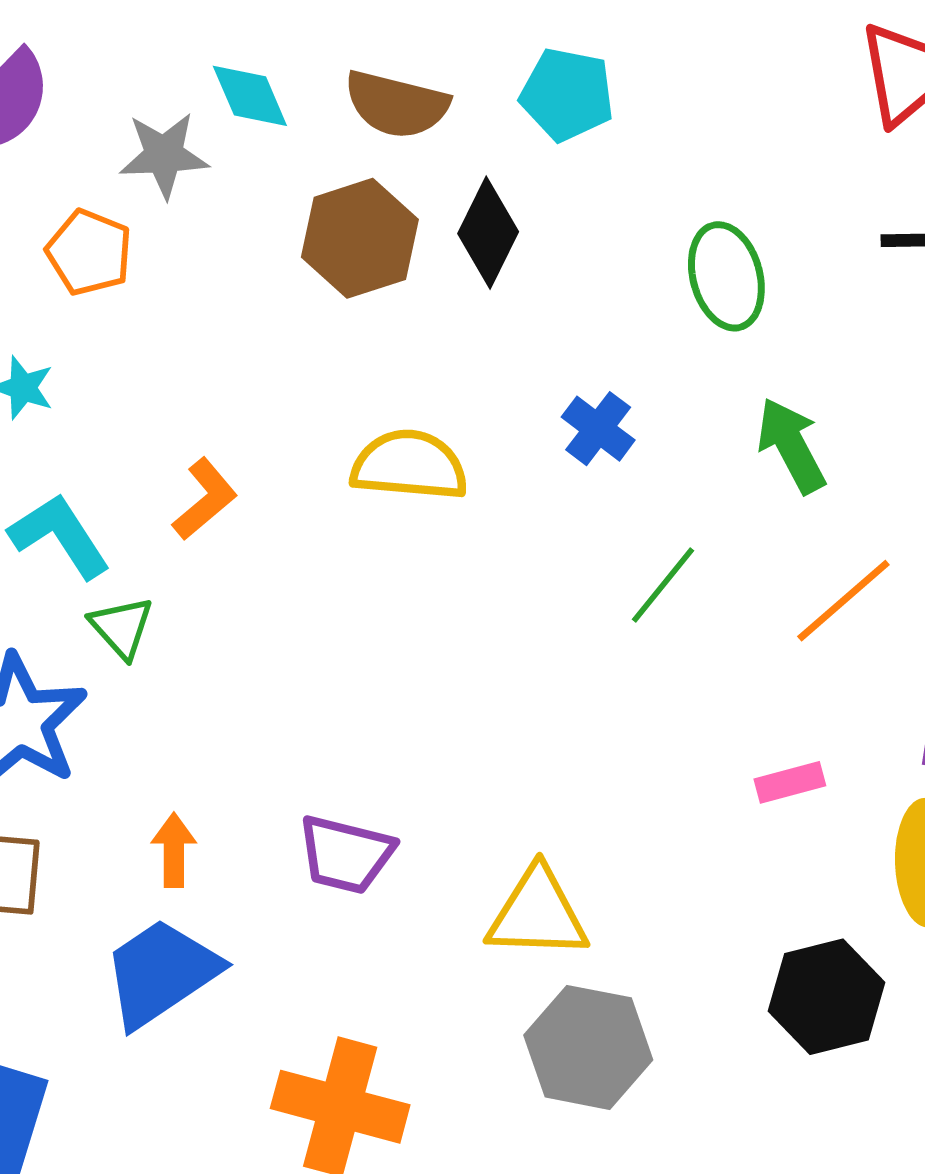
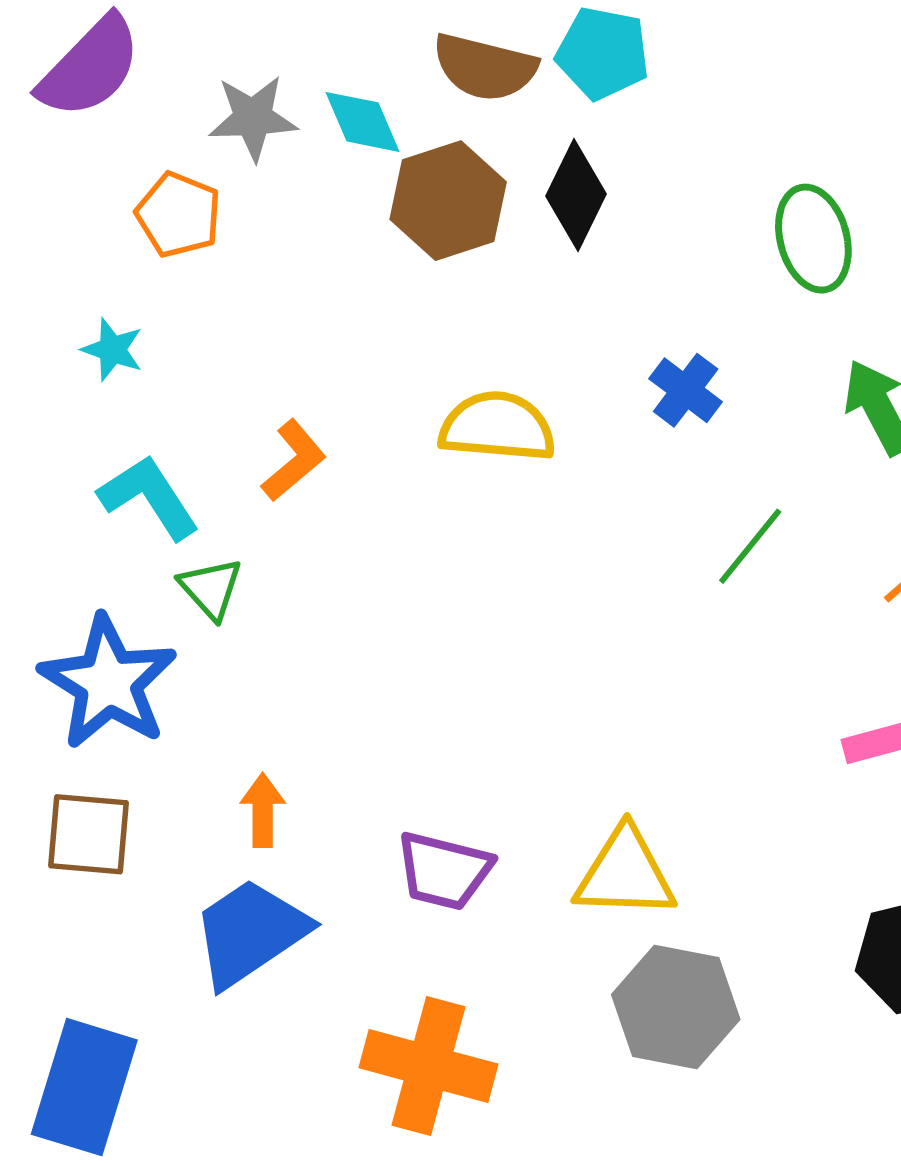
cyan pentagon: (567, 94) -> (603, 53), moved
cyan diamond: (250, 96) -> (362, 122), moved
purple trapezoid: (346, 854) -> (444, 871), moved

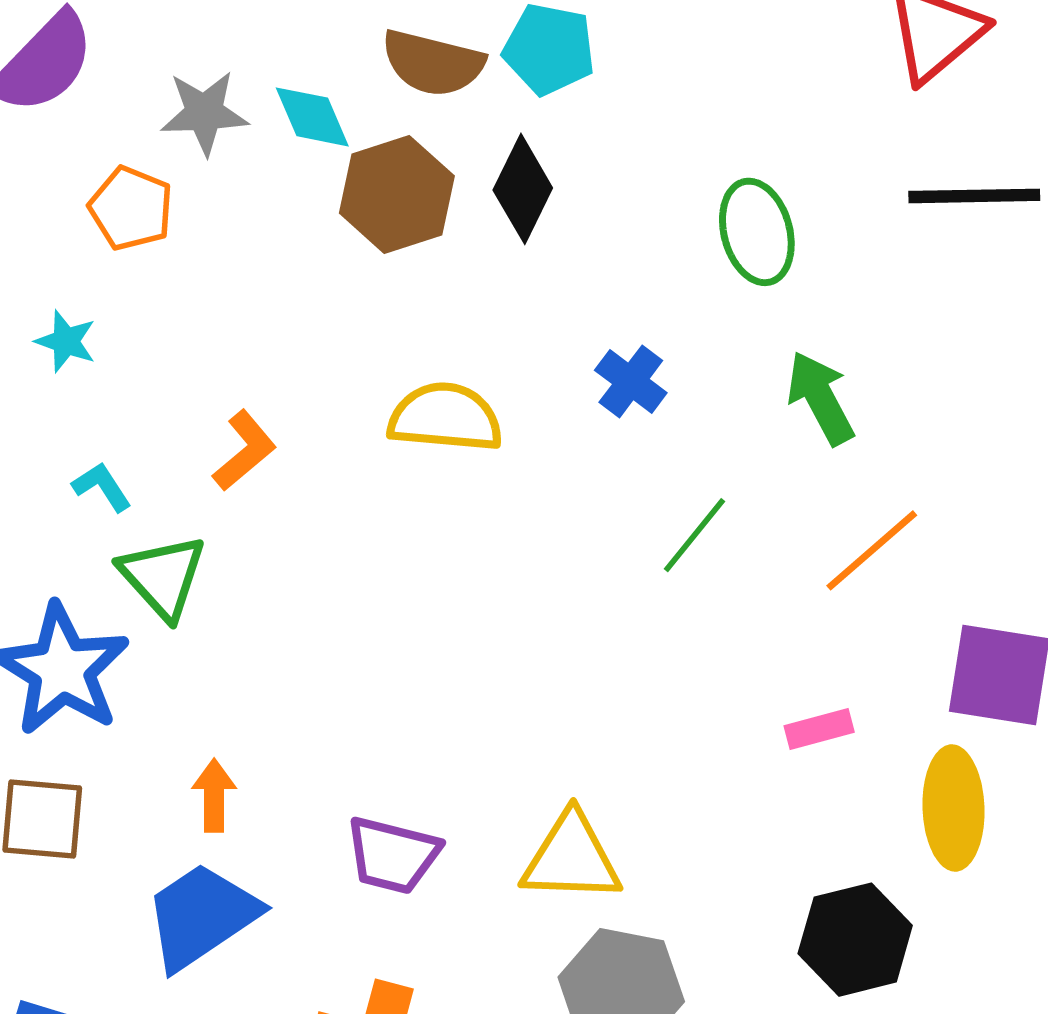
cyan L-shape: (149, 497) -> (102, 487), size x0.6
green triangle: (211, 588) -> (163, 577), size x1.4

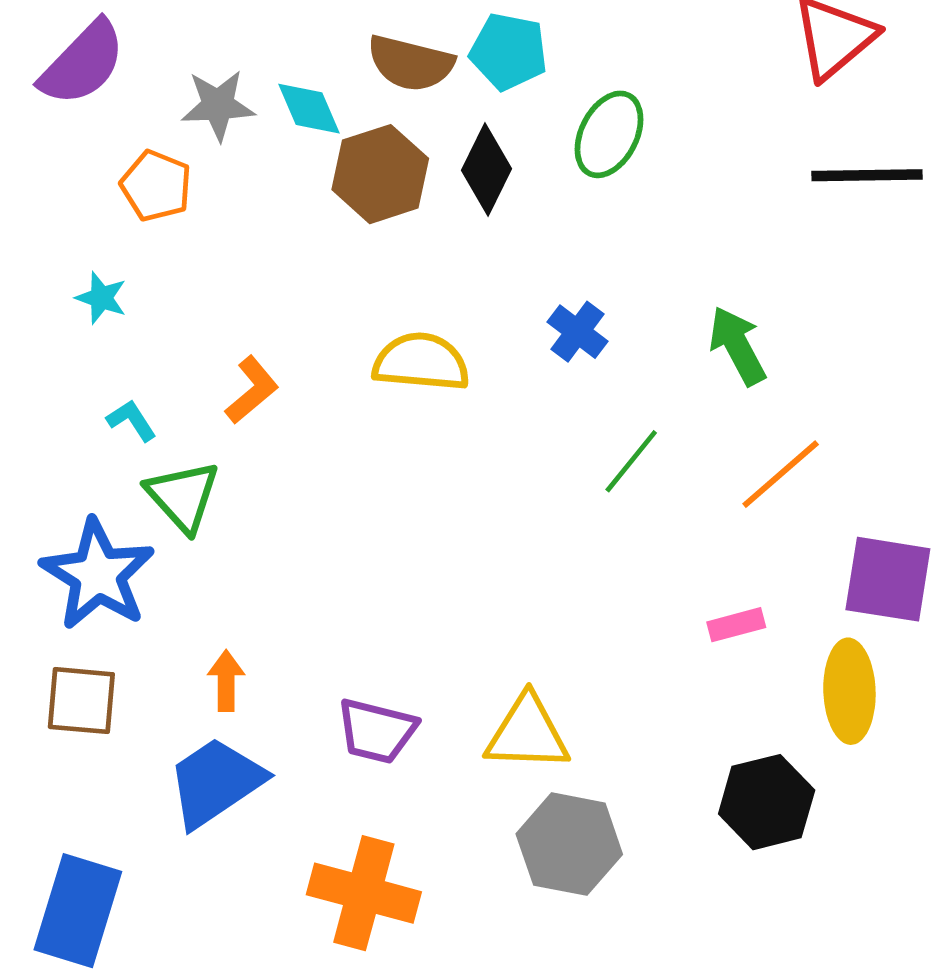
green ellipse: (757, 232) -> (609, 134), moved, turned 42

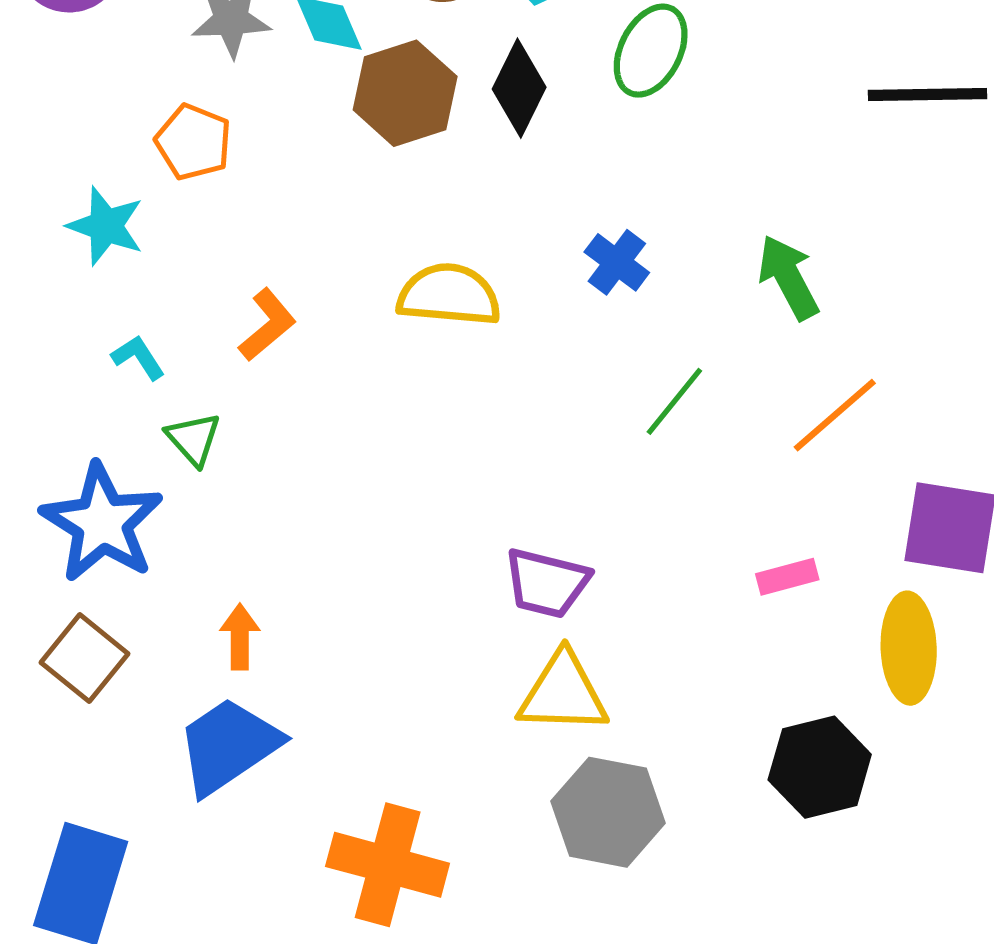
orange pentagon: (156, 186) -> (193, 142), moved
cyan star: (101, 298) -> (106, 226), size x1.4
green triangle: (183, 496) -> (193, 439), size x0.7
brown square: (81, 701) -> (84, 658), turned 34
purple trapezoid: (377, 731) -> (547, 583), moved

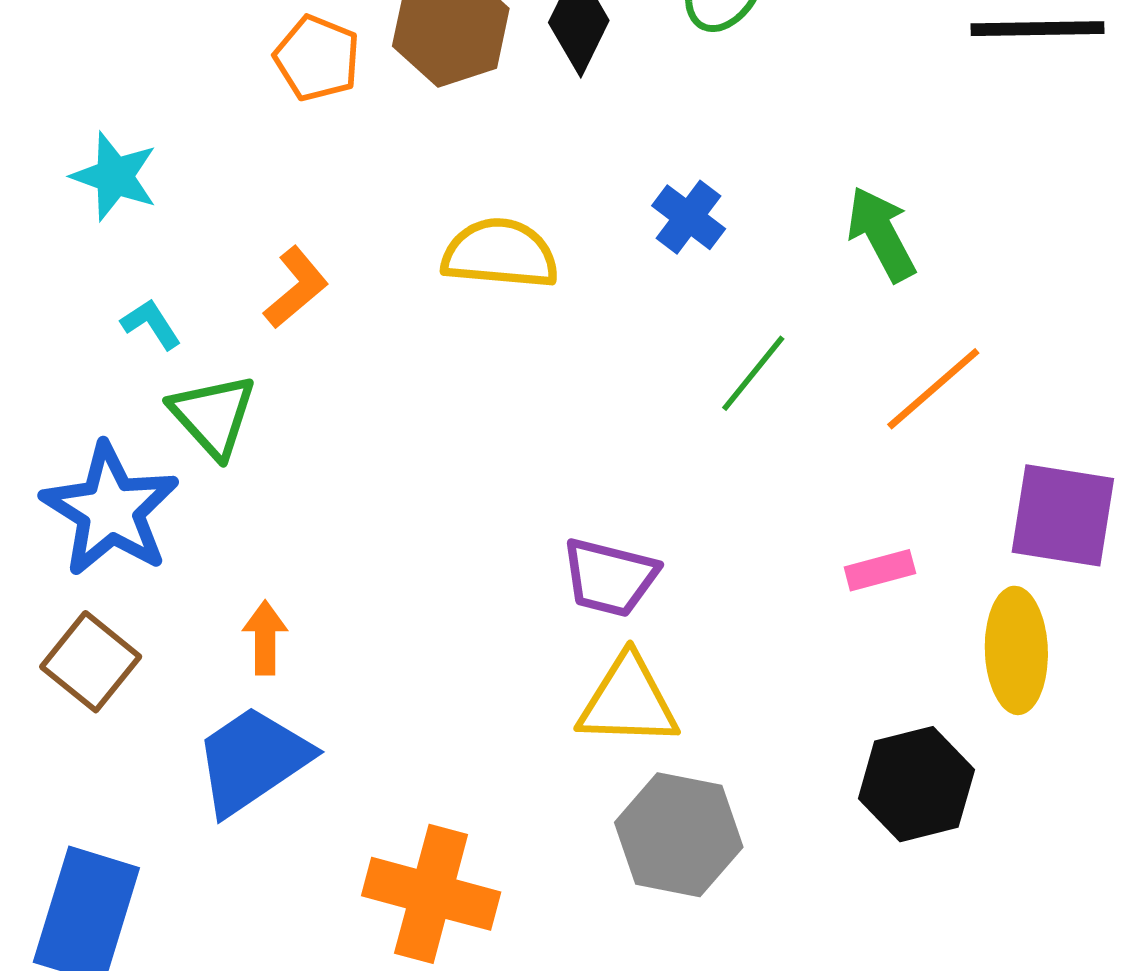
orange pentagon: (193, 142) -> (317, 58), moved
green triangle: (193, 439) -> (213, 416), size x1.4

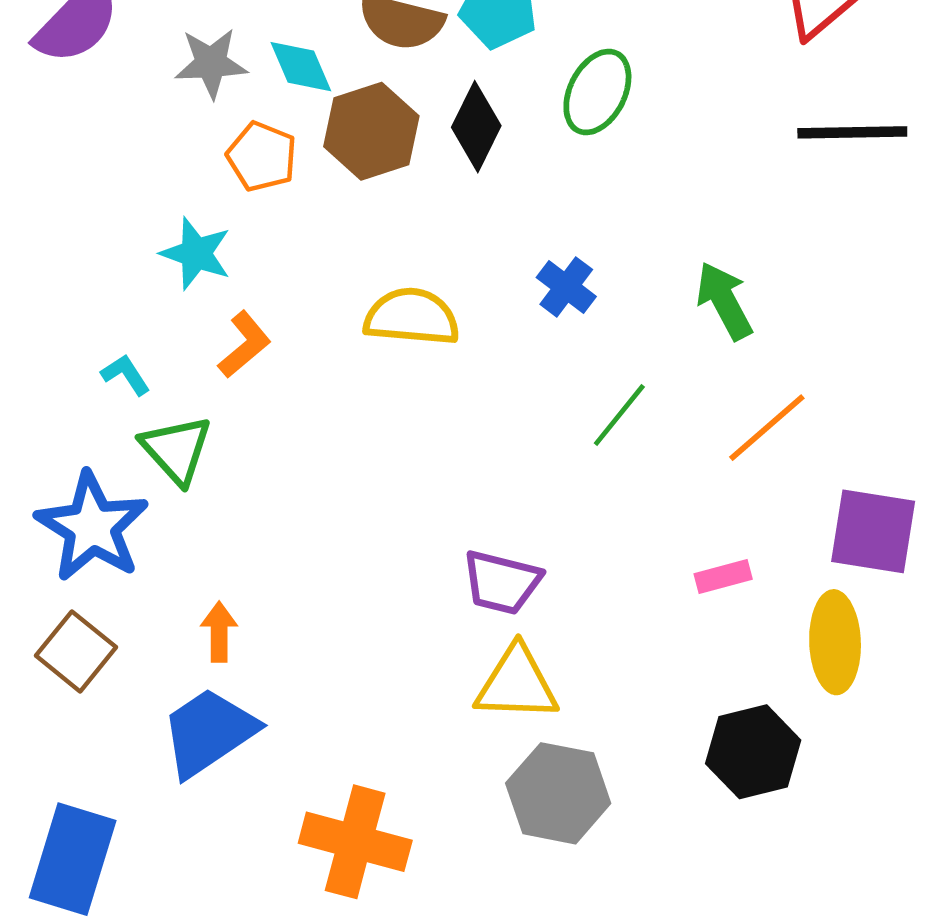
cyan star: (115, 176) -> (196, 253), moved

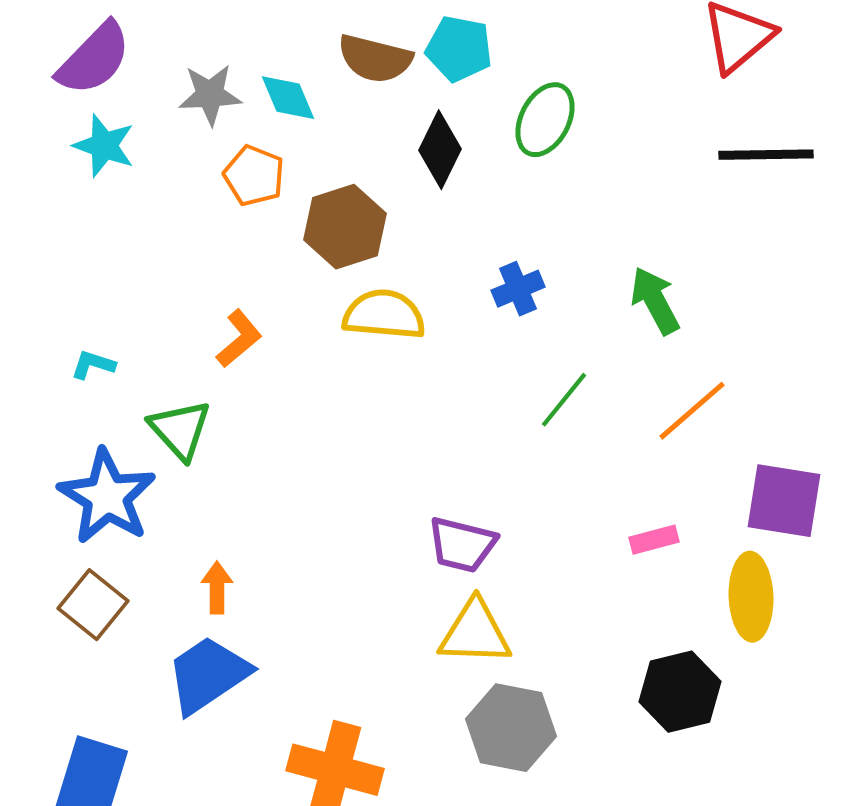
brown hexagon: (371, 131) -> (345, 227), moved
cyan star: (196, 253) -> (104, 146), moved
blue cross: (566, 287) -> (518, 289), turned 30
cyan L-shape: (126, 375) -> (93, 365), moved, turned -39

